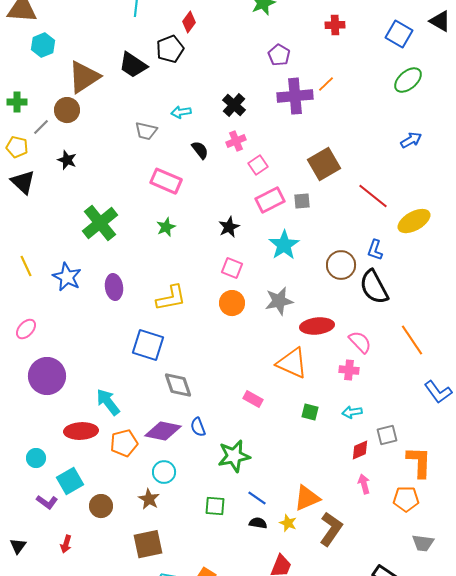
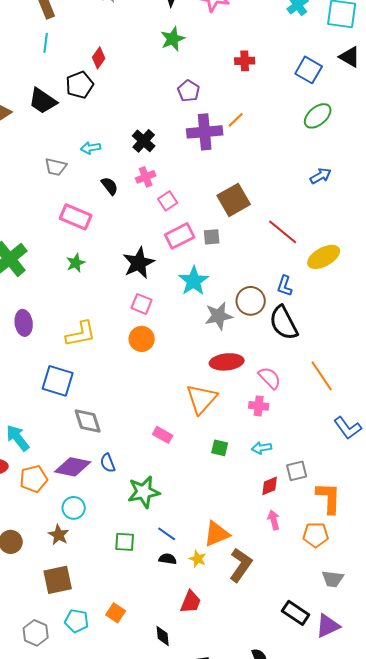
black star: (229, 227) -> (139, 263), size x1.5
gray star: (279, 301) -> (219, 316), moved
orange triangle: (292, 363) -> (202, 399), turned 48

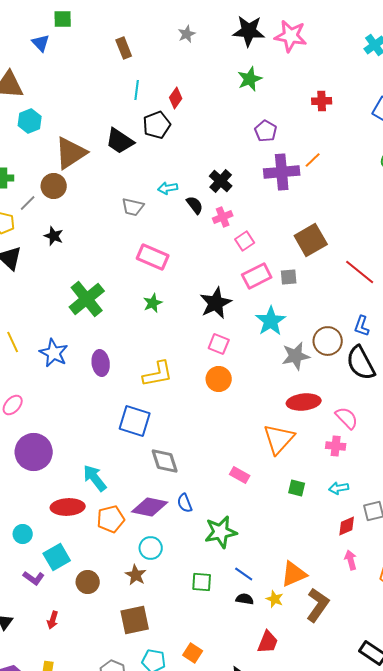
cyan line: (46, 43) -> (137, 90), moved
black semicircle: (110, 186) -> (195, 205), moved

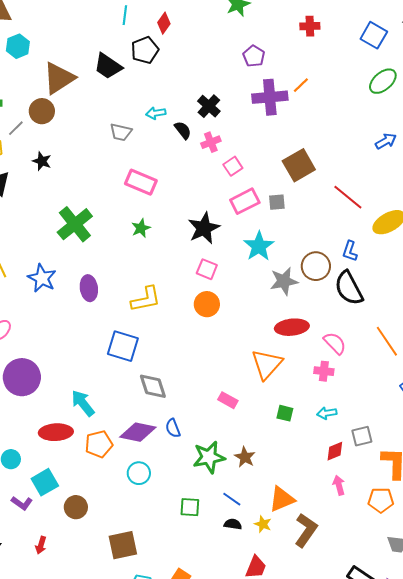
brown star: (136, 575) -> (245, 457), moved

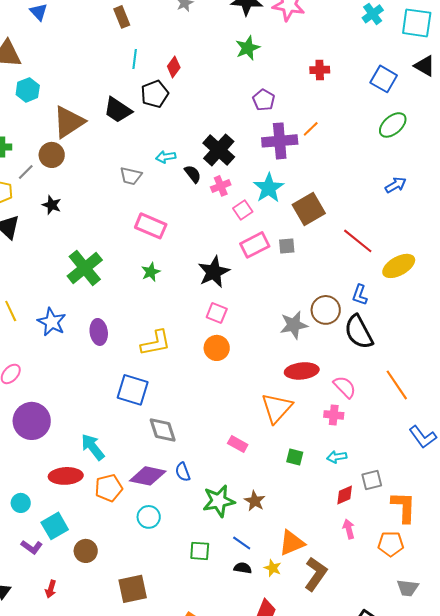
black cross: (209, 106) -> (219, 150), size x1.4
cyan star: (259, 246) -> (269, 188), moved

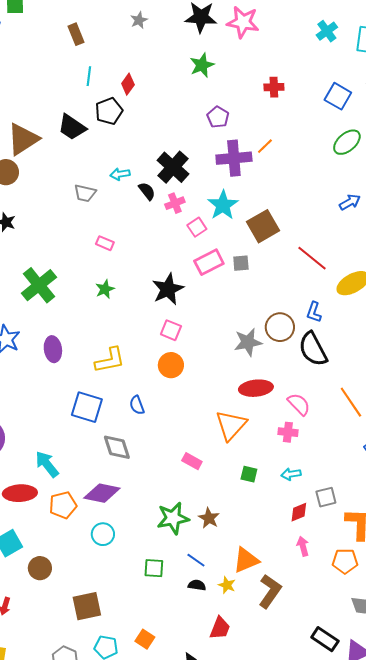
pink rectangle: (151, 226) -> (105, 243), size x0.6
blue semicircle: (183, 472) -> (137, 405), moved

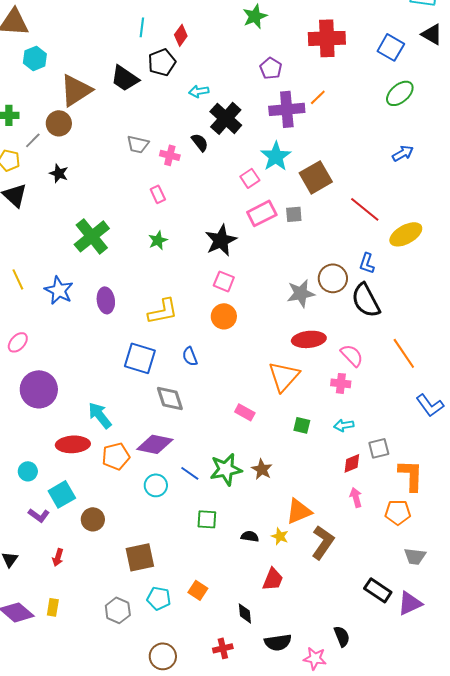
red cross: (274, 87) -> (327, 38), size x1.8
cyan arrow: (120, 174) -> (199, 91), moved
pink cross: (175, 203) -> (170, 155), moved, turned 36
pink rectangle: (105, 243) -> (158, 194), turned 42
blue line: (196, 560) -> (190, 473), moved

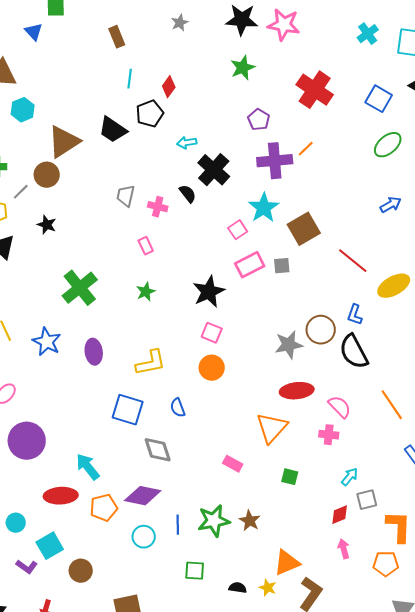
red cross: (327, 38) -> (315, 90), turned 36
gray trapezoid: (138, 144) -> (126, 196), turned 90
cyan arrow: (344, 425) -> (350, 477), moved, turned 138
blue line: (190, 473) -> (178, 525), turned 54

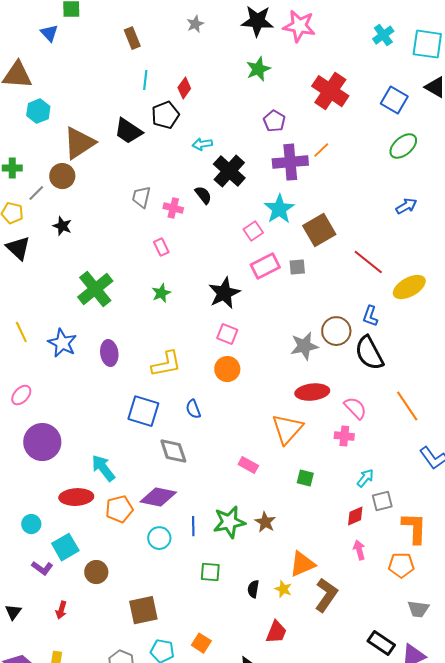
black semicircle: (238, 588) -> (253, 589), turned -90

